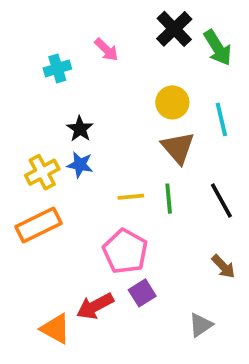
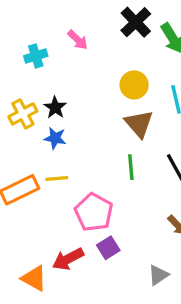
yellow cross: (42, 172) -> (23, 114), moved
yellow line: (131, 197) -> (57, 178), moved

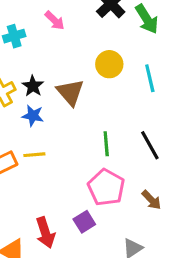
brown triangle: (139, 124) -> (70, 92), moved
pink pentagon: (94, 212) -> (106, 187), moved
red arrow: (68, 259) -> (45, 233), turned -80

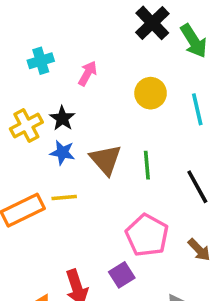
pink arrow: (55, 21) -> (88, 73), moved, turned -105
brown triangle: (70, 92) -> (106, 160), moved
green line: (106, 144) -> (147, 165), moved

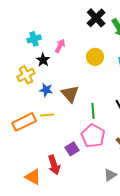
black star: (62, 118) -> (43, 60), moved
green line: (147, 165) -> (93, 111), moved
purple square: (122, 275) -> (72, 149), moved

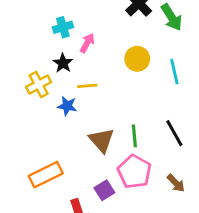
cyan cross: (34, 39) -> (63, 27), moved
brown triangle: (70, 94) -> (102, 140), moved
yellow line: (47, 115) -> (87, 86), moved
orange rectangle: (24, 122) -> (46, 175), moved

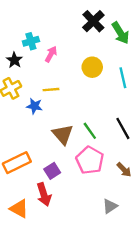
black star: (63, 63) -> (14, 60), moved
green line: (134, 136) -> (90, 131), turned -30
purple square: (104, 190) -> (52, 171), moved

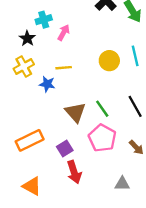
yellow circle: (92, 67) -> (109, 61), moved
red arrow: (44, 194) -> (74, 172), moved
gray triangle: (110, 206) -> (122, 184), turned 35

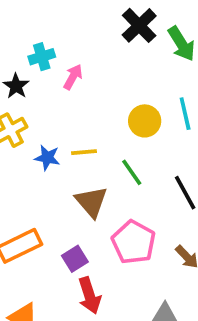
yellow line: (64, 68) -> (84, 152), moved
green line: (102, 109) -> (132, 172), moved

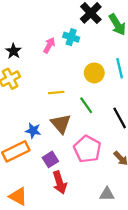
cyan cross: (42, 57) -> (71, 37), moved, turned 35
blue star: (47, 158) -> (33, 131), moved

